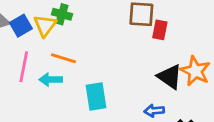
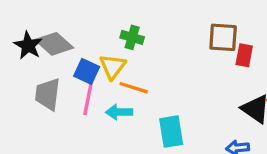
blue square: (21, 26) -> (87, 71), moved, turned -35
yellow triangle: (45, 26) -> (113, 67), moved

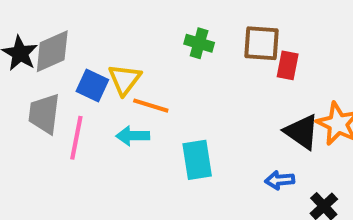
green cross: (132, 37) -> (199, 43), moved
gray diamond: (54, 44) -> (52, 51), turned -66
pink line: (88, 97) -> (76, 138), moved

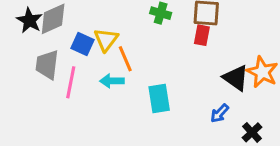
red rectangle: (288, 65) -> (202, 35), moved
orange line: (151, 106) -> (125, 59), turned 50
blue arrow: (280, 180) -> (220, 113), turned -42

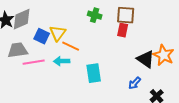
orange line: (125, 59) -> (71, 46), turned -42
gray trapezoid: (47, 65) -> (18, 50), turned 75
pink line: (71, 82) -> (34, 62), turned 70

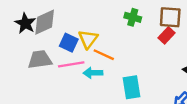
red rectangle: (123, 30) -> (167, 35), turned 32
pink line: (34, 62) -> (71, 64), moved

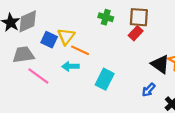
pink line: (71, 64) -> (38, 76), moved, turned 45
cyan rectangle: (132, 87) -> (105, 79), turned 36

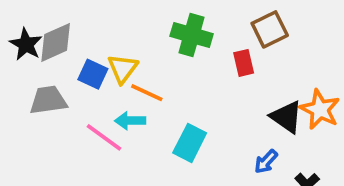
green cross: (106, 17) -> (192, 35), size x1.5
brown square: (139, 17) -> (270, 29), moved, turned -30
red rectangle: (136, 33) -> (244, 63), turned -56
pink line: (38, 76) -> (104, 137), moved

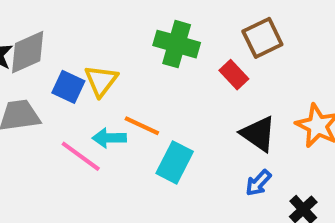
red rectangle: (244, 63) -> (234, 75), turned -30
orange line: (147, 93) -> (142, 126), moved
black triangle: (286, 117) -> (258, 134), moved

